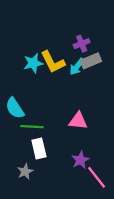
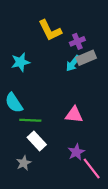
yellow L-shape: (53, 62) -> (50, 30), moved
cyan star: (33, 63) -> (20, 62), moved
white rectangle: (39, 148) -> (37, 141), turned -30

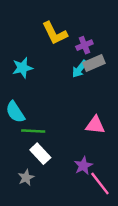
pink triangle: (74, 115) -> (95, 125), moved

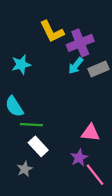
purple cross: (84, 45) -> (80, 43), size x1.6
gray rectangle: (94, 63) -> (98, 69), moved
pink triangle: (95, 125) -> (90, 133), moved

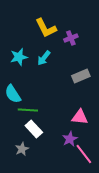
purple cross: (80, 43) -> (71, 38), size x0.6
cyan arrow: (76, 66) -> (44, 58), moved
gray rectangle: (98, 69) -> (81, 76), moved

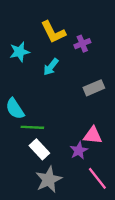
cyan star: (19, 57) -> (20, 52), moved
purple star: (70, 139) -> (79, 151), moved
gray star: (22, 149) -> (49, 180), moved, size x1.6

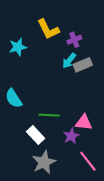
cyan arrow: (51, 67) -> (69, 61), moved
gray rectangle: (94, 88) -> (83, 65), moved
green line: (32, 127) -> (49, 115), moved

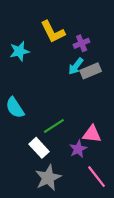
green line: (49, 115) -> (54, 126), turned -36

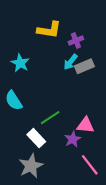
yellow L-shape: (53, 32) -> (49, 30), turned -55
cyan star: (19, 51) -> (20, 63), moved, turned -30
gray star: (48, 178) -> (31, 166), moved

